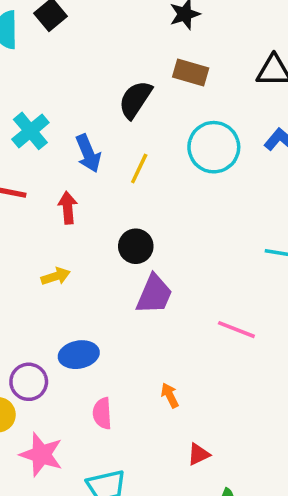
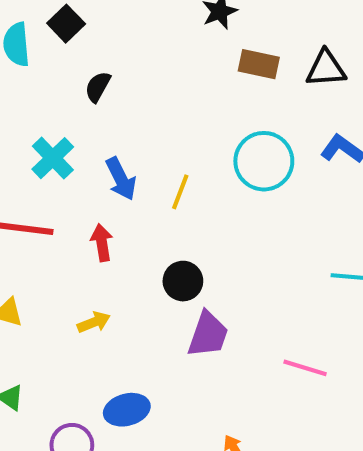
brown rectangle: (191, 72) -> (259, 64), moved
black semicircle: (135, 100) -> (98, 87), moved, size x0.7

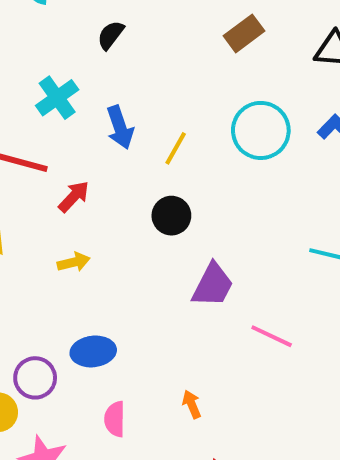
brown rectangle: (259, 64) -> (244, 33), moved, turned -57
red arrow: (102, 243) -> (74, 197), moved, turned 44
black circle: (183, 281) -> (171, 216), moved
purple trapezoid: (208, 334) -> (213, 285), moved

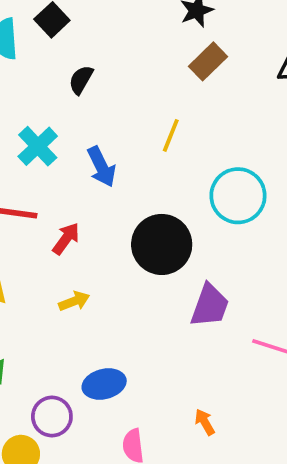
cyan circle: (261, 130) -> (238, 196), moved
yellow line: (176, 148) -> (171, 135), moved
black circle: (171, 216) -> (162, 244), size x1.6

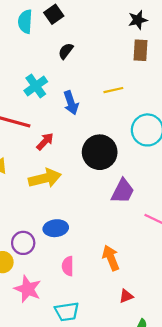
brown rectangle: (208, 61) -> (140, 50), turned -50
yellow line: (171, 135) -> (113, 90), turned 48
yellow arrow: (74, 301) -> (45, 178), size x1.8
orange arrow: (205, 422) -> (111, 258), size x1.6

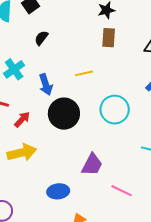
black circle: (100, 152) -> (64, 114), moved
blue ellipse: (56, 228) -> (58, 191), moved

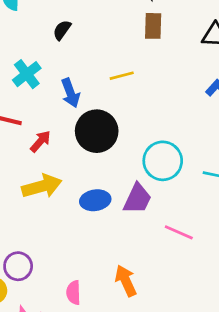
cyan circle: (115, 110) -> (163, 161), moved
blue ellipse: (58, 191) -> (95, 200), moved

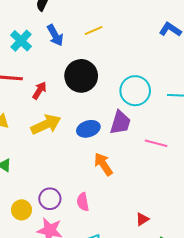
blue arrow: (70, 93) -> (55, 35), moved
purple circle: (18, 266) -> (50, 199), moved
orange arrow: (126, 281) -> (103, 164), moved

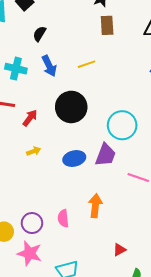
cyan cross: (21, 41) -> (16, 69), turned -35
yellow arrow: (46, 124) -> (34, 151), size x0.5
orange arrow: (103, 164) -> (95, 206), moved, turned 35
pink semicircle: (83, 202) -> (63, 218), moved

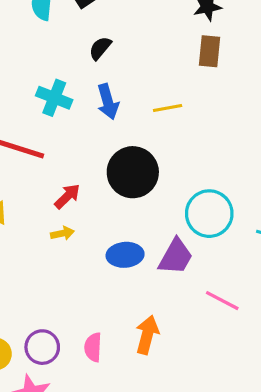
red arrow: (30, 118) -> (67, 196), moved

